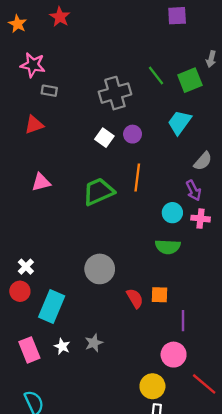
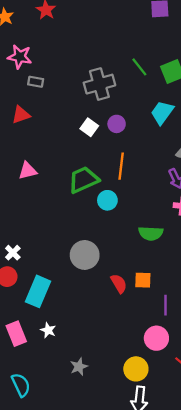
cyan circle: (172, 213) -> (107, 200), moved
gray star: (94, 343) -> (79, 367), moved

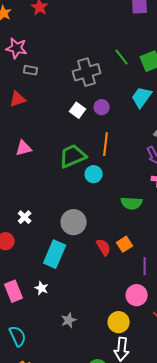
white cross: (13, 253) -> (25, 217), moved
orange square: (143, 280) -> (125, 244), turned -35
cyan rectangle: (38, 291) -> (55, 254), moved

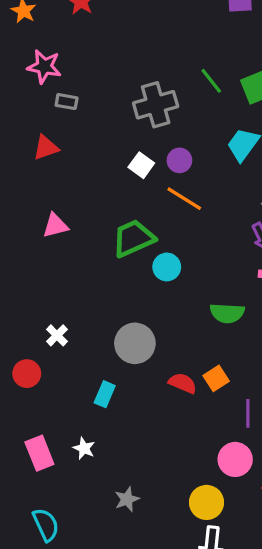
orange line: (106, 144) -> (184, 199), moved, turned -65
red semicircle: (104, 247) -> (183, 383), turned -36
cyan rectangle: (55, 254) -> (105, 394), size x0.6

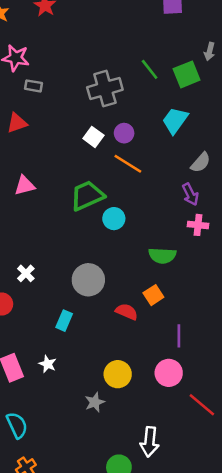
orange square: (216, 378) -> (153, 295), moved
gray star: (127, 499) -> (95, 402), moved
yellow circle: (206, 502) -> (118, 374), moved

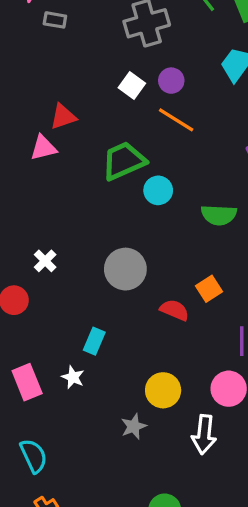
red triangle: (17, 123) -> (63, 117), moved
green semicircle: (162, 256) -> (219, 215), moved
cyan rectangle: (64, 321) -> (94, 341), moved
white arrow: (150, 442) -> (204, 435), moved

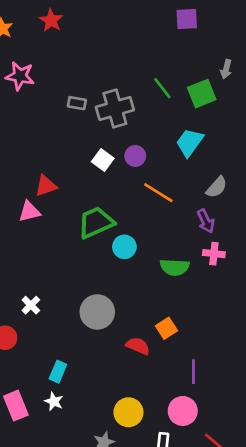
gray rectangle: (55, 20) -> (77, 103), moved
orange line: (176, 120) -> (158, 193), moved
cyan rectangle: (94, 341) -> (58, 372), moved

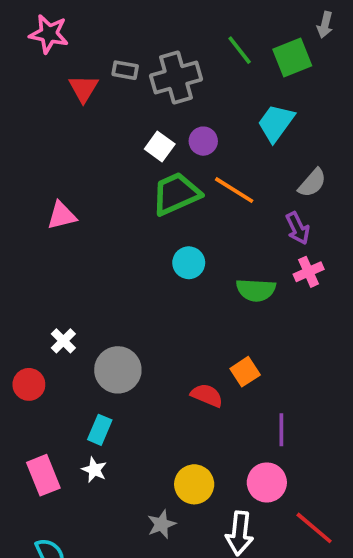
red triangle: (46, 186) -> (83, 88), moved, turned -40
green trapezoid: (96, 222) -> (176, 194), moved
pink cross: (214, 254) -> (309, 272), turned -30
gray circle: (97, 312) -> (118, 370), moved

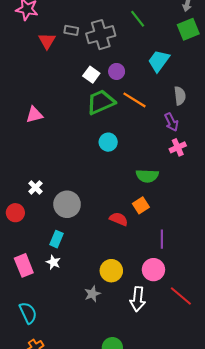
green square: (292, 57) -> (188, 29), moved
gray semicircle: (312, 183) -> (180, 96), turned -48
green semicircle: (256, 290) -> (147, 176), moved

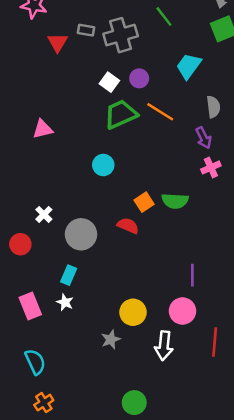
cyan circle: (108, 142) -> (103, 165), moved
orange square: (141, 205) -> (144, 202), moved
red semicircle: (119, 219) -> (128, 226), moved
red line: (181, 296) -> (215, 342), turned 55

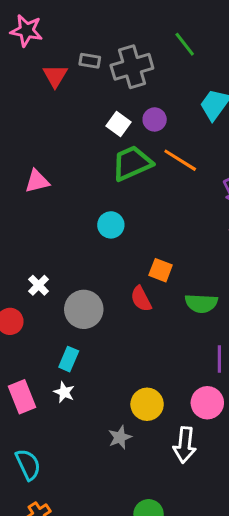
green semicircle: (175, 201) -> (201, 303), moved
orange square: (144, 202) -> (161, 270), turned -36
red semicircle: (128, 226) -> (141, 299), turned -140

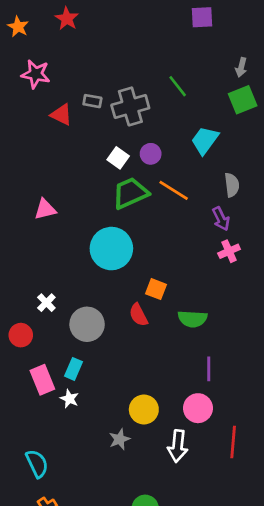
red triangle: (55, 76) -> (61, 115), turned -35
cyan circle: (111, 225) -> (111, 249), size x1.8
pink rectangle: (22, 397) -> (42, 380), moved

